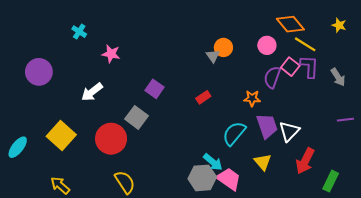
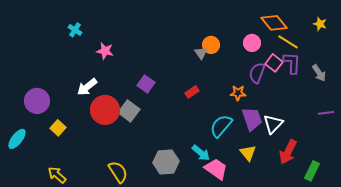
purple circle: (39, 72) -> (37, 101), moved
yellow square: (61, 136) -> (58, 128), size x0.6
red circle: (111, 139) -> (105, 110), moved
gray hexagon: (202, 178) -> (166, 162), moved

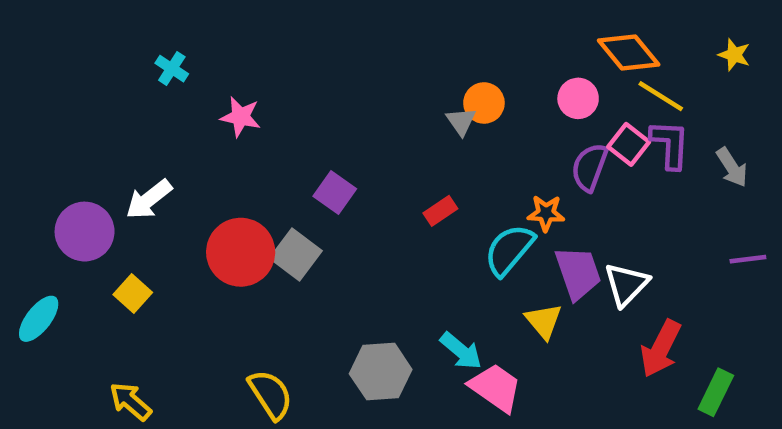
white arrow: (87, 87) -> (149, 199), moved
cyan semicircle: (221, 126) -> (509, 250), moved
yellow triangle: (248, 153) -> (544, 321), moved

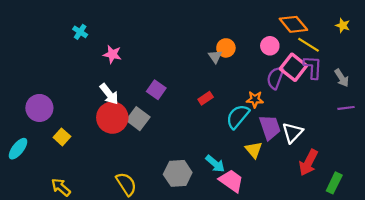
pink square: (629, 144) -> (293, 67), size x1.4
white arrow: (149, 199) -> (109, 94), moved, turned -90
purple line: (748, 259) -> (346, 108), moved

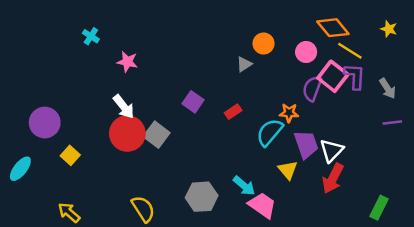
orange circle: (226, 48) -> (264, 43), moved
gray triangle: (215, 57) -> (244, 64), turned 32
purple square: (156, 90) -> (193, 102), moved
red arrow: (308, 163) -> (333, 178), moved

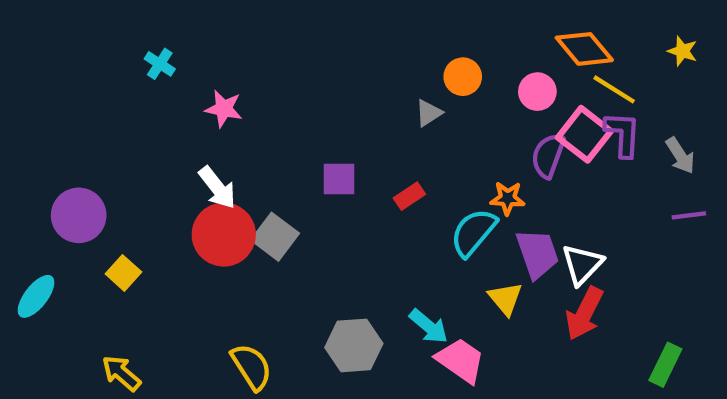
purple square: (193, 102) -> (339, 179), turned -35

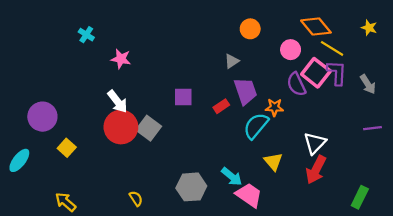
orange circle: (463, 77) -> (250, 29), moved
purple semicircle: (548, 156) -> (296, 84), turned -45
purple line: (689, 215) -> (373, 128), moved
purple trapezoid: (537, 254) -> (246, 91), moved
yellow semicircle: (251, 367) -> (136, 199), size x0.6

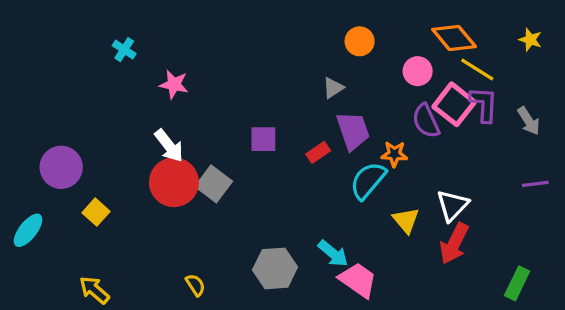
yellow triangle: (273, 162) -> (406, 220), moved

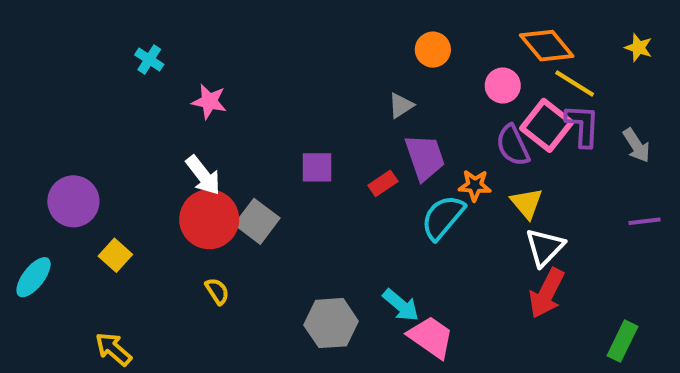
yellow triangle: (406, 220) -> (527, 203), moved
yellow semicircle: (195, 285) -> (217, 291), moved

